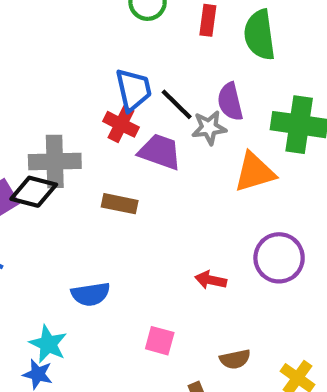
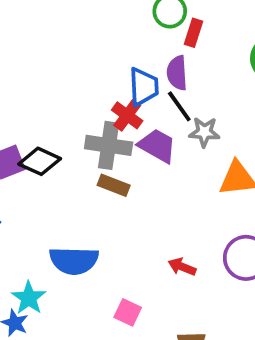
red rectangle: (208, 20) -> (193, 33), moved
purple semicircle: (230, 102) -> (177, 73), moved
gray cross: (55, 161) -> (109, 145), moved
blue semicircle: (91, 294) -> (74, 261), size x1.4

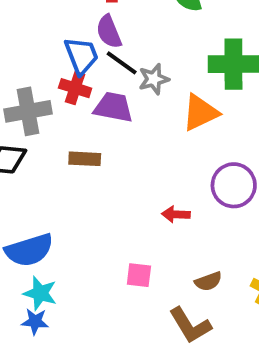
gray cross: (109, 145) -> (28, 111), moved
blue semicircle: (74, 261) -> (29, 250), moved

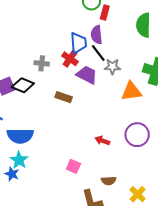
gray cross: (28, 111) -> (42, 63), size x0.6

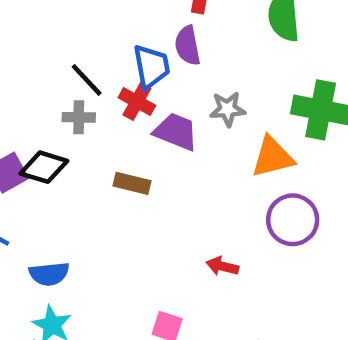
black line: (98, 53) -> (87, 80), moved
purple circle: (137, 135) -> (293, 220), moved
blue semicircle: (20, 136) -> (49, 274), size x0.7

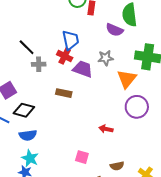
purple semicircle: (188, 46) -> (115, 30), moved, turned -54
black line: (87, 80) -> (27, 47), moved
orange triangle: (273, 157) -> (127, 79), turned -35
black diamond: (44, 167) -> (24, 110), moved

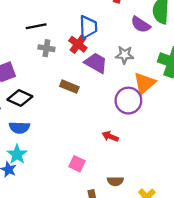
black line: (27, 47) -> (36, 26), turned -66
purple circle: (137, 107) -> (128, 101), moved

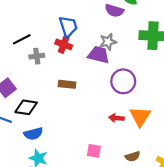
purple trapezoid: (96, 63) -> (99, 55), moved
orange triangle: (144, 83) -> (140, 116), moved

